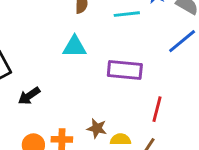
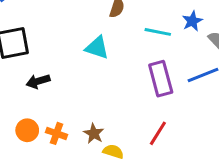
purple rectangle: (125, 70) -> (161, 79), moved, turned 52

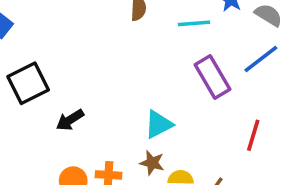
cyan triangle: (97, 48) -> (159, 124), moved, turned -30
red line: (158, 133) -> (253, 135), moved

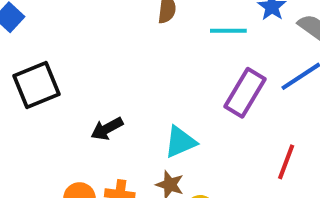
purple rectangle: (213, 77) -> (245, 93), turned 57
black arrow: (70, 120) -> (107, 129), moved

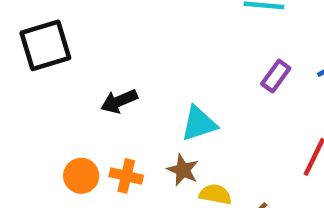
purple rectangle: (245, 93) -> (276, 76), size x0.6

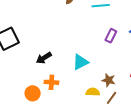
brown star: (183, 170) -> (109, 80), moved
orange cross: (126, 176) -> (51, 82), moved

